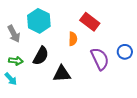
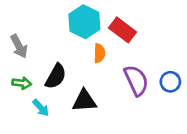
cyan hexagon: (39, 21) -> (84, 22), moved
blue circle: (125, 52) -> (170, 82), moved
cyan arrow: (11, 79) -> (41, 108), moved

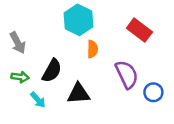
red rectangle: (123, 30) -> (139, 30), moved
blue circle: (170, 82) -> (153, 92), moved

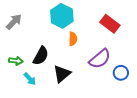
gray arrow: (18, 43) -> (14, 22), moved, turned -108
purple semicircle: (127, 74) -> (100, 59), turned 75
black triangle: (79, 93) -> (62, 74), turned -36

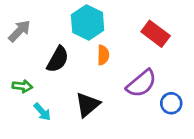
black semicircle: (41, 56) -> (58, 59), moved

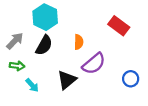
cyan hexagon: (88, 22) -> (45, 17), moved
gray arrow: (19, 31) -> (15, 41), moved
purple semicircle: (141, 83) -> (94, 64), moved

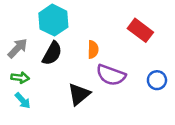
purple semicircle: (94, 64) -> (111, 75), turned 60
blue circle: (131, 79) -> (157, 80), moved
cyan arrow: (32, 85) -> (23, 101), moved

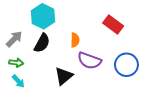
blue circle: (157, 80) -> (126, 65), size x1.5

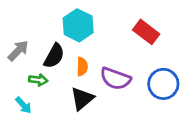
cyan hexagon: (43, 16) -> (78, 25), moved
orange semicircle: (75, 40) -> (82, 67), moved
green arrow: (16, 63) -> (38, 80), moved

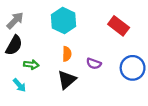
gray arrow: (18, 51) -> (15, 20), moved
black semicircle: (54, 56) -> (14, 45), moved
purple semicircle: (115, 79) -> (94, 64), size x0.6

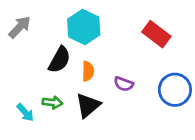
black semicircle: (14, 45) -> (60, 60), moved
green arrow: (31, 65) -> (52, 103), moved

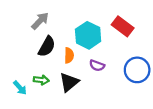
gray arrow: (20, 27) -> (40, 21), moved
cyan hexagon: (84, 27) -> (88, 35), moved

